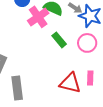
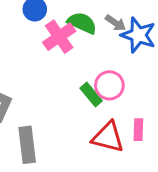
green rectangle: (59, 40) -> (91, 95), moved
pink circle: (87, 43) -> (109, 85), moved

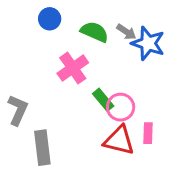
pink cross: (59, 37) -> (73, 68), moved
pink circle: (109, 85) -> (121, 107), moved

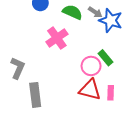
green rectangle: (103, 100) -> (106, 58), moved
pink rectangle: (148, 133) -> (111, 93), moved

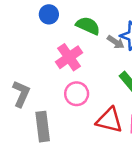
gray arrow: (95, 12) -> (116, 42), moved
pink circle: (91, 66) -> (77, 94), moved

